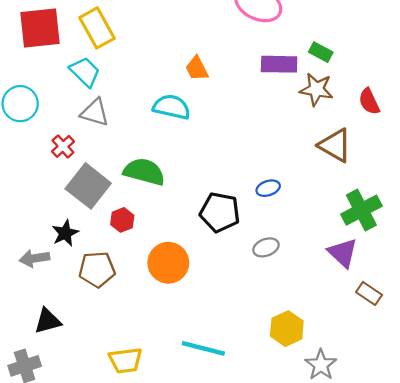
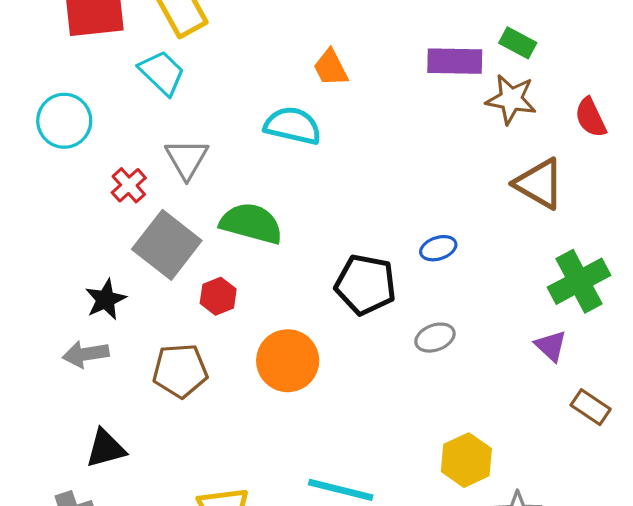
gray triangle: (95, 112) -> (187, 159), moved, turned 44
black star: (65, 233) -> (106, 299), moved
purple triangle: (343, 253) -> (551, 346), size x0.7

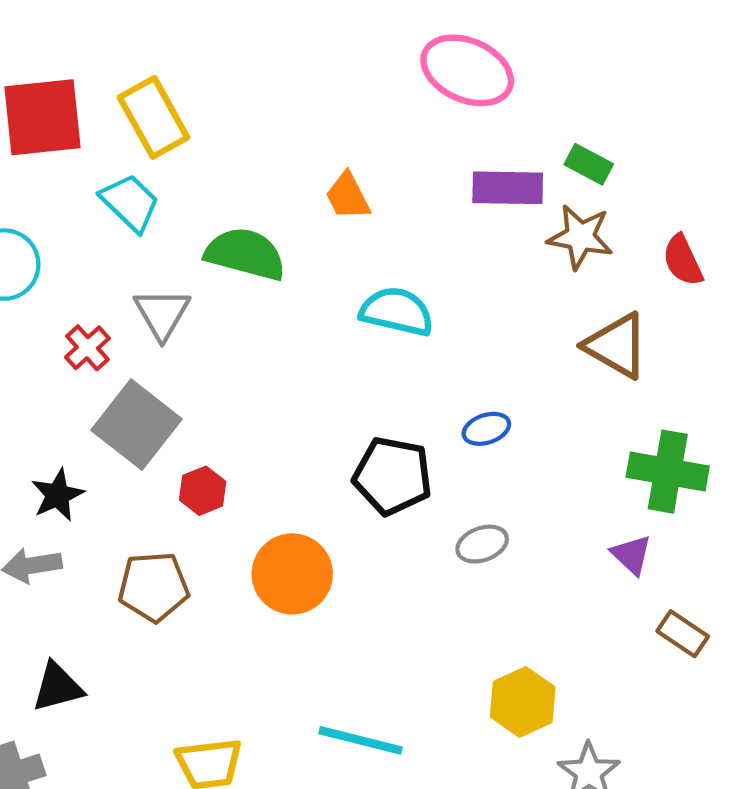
cyan semicircle: (293, 126) -> (397, 312), moved
green semicircle: (251, 223) -> (245, 254), moved
green cross: (579, 281) -> (668, 472), turned 38

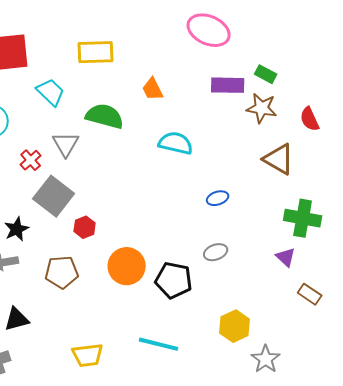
yellow rectangle: (154, 117) -> (96, 52), moved, turned -63
black pentagon: (393, 476) -> (174, 280), moved

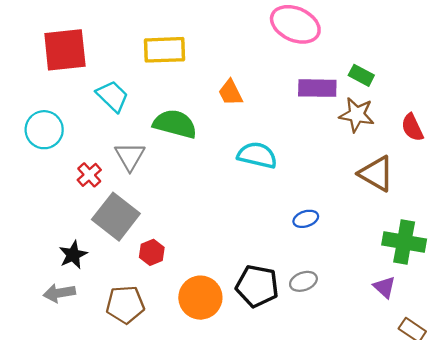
black pentagon: (174, 280) -> (257, 286), moved

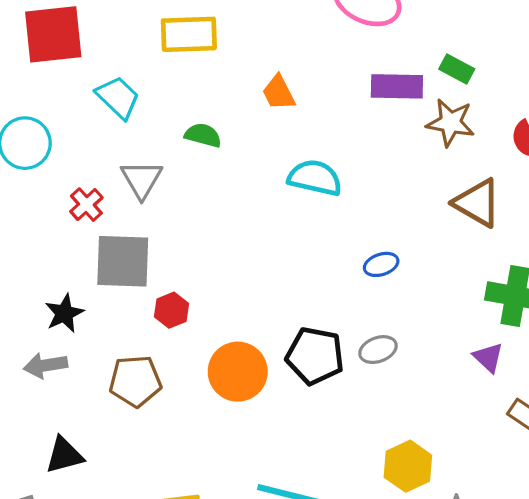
green semicircle: (175, 124) -> (203, 135), size x0.6
gray square: (116, 217) -> (123, 261), turned -36

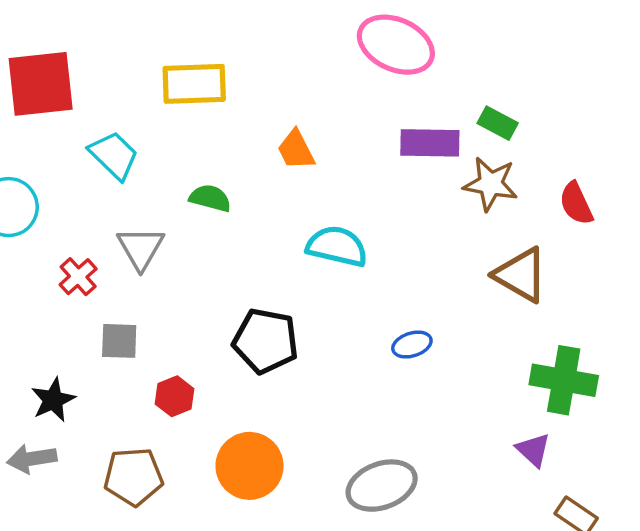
gray square: (123, 261) -> (119, 341), size x0.6
gray ellipse: (378, 350) -> (382, 486), moved, size x1.6
black pentagon: (315, 356) -> (266, 341), moved

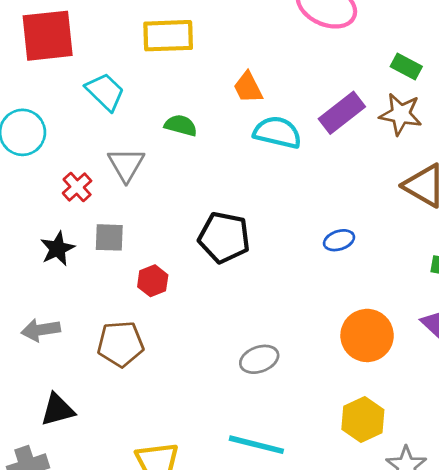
purple rectangle: (430, 143) -> (342, 113), moved, turned -39
cyan semicircle: (337, 246) -> (277, 132), moved
black star: (53, 400) -> (57, 249), moved
orange circle: (249, 466) -> (367, 335), moved
gray ellipse: (382, 486) -> (259, 359), moved, size x0.7

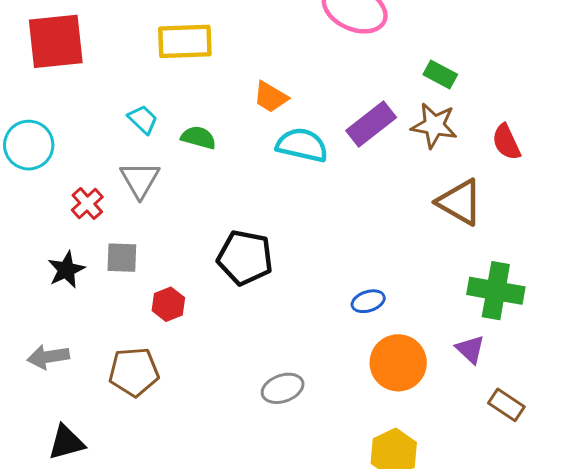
orange trapezoid: (248, 88) -> (271, 97), turned -32
cyan trapezoid: (105, 92) -> (143, 119), moved, size x0.7
blue ellipse: (339, 240) -> (368, 301), moved

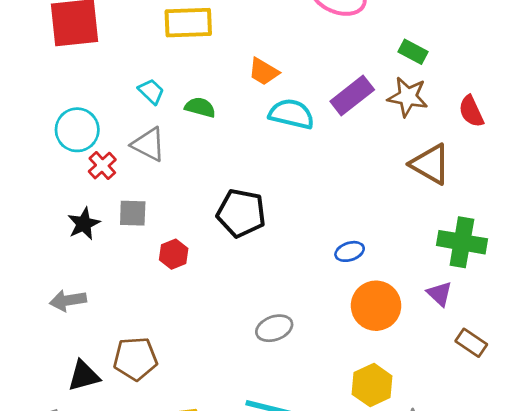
cyan circle: (29, 145) -> (77, 130), moved
gray triangle: (140, 180) -> (149, 144), turned -33
brown pentagon: (134, 372) -> (135, 359), moved

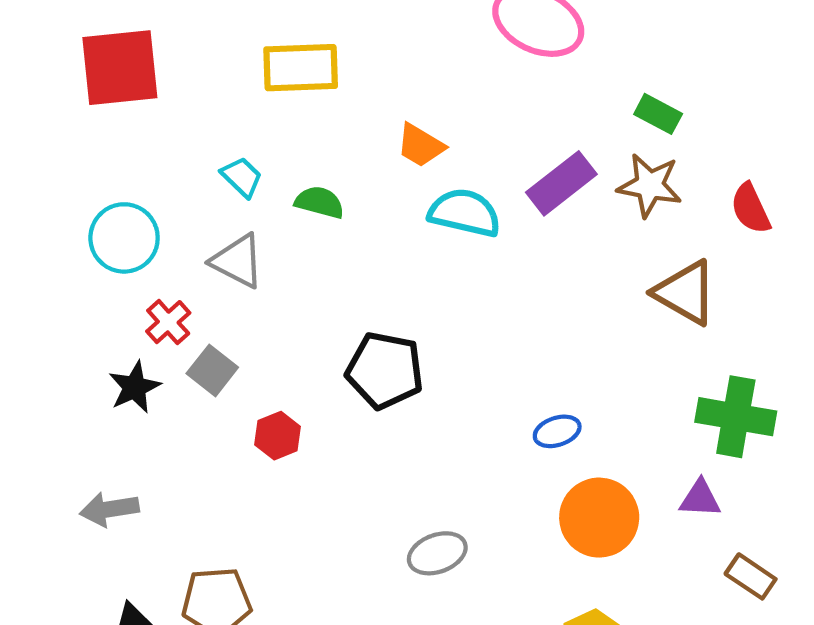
red cross: (102, 166) -> (168, 322), moved
gray square: (133, 213) -> (212, 370), turned 36
purple triangle: (439, 294) -> (700, 499), turned -40

